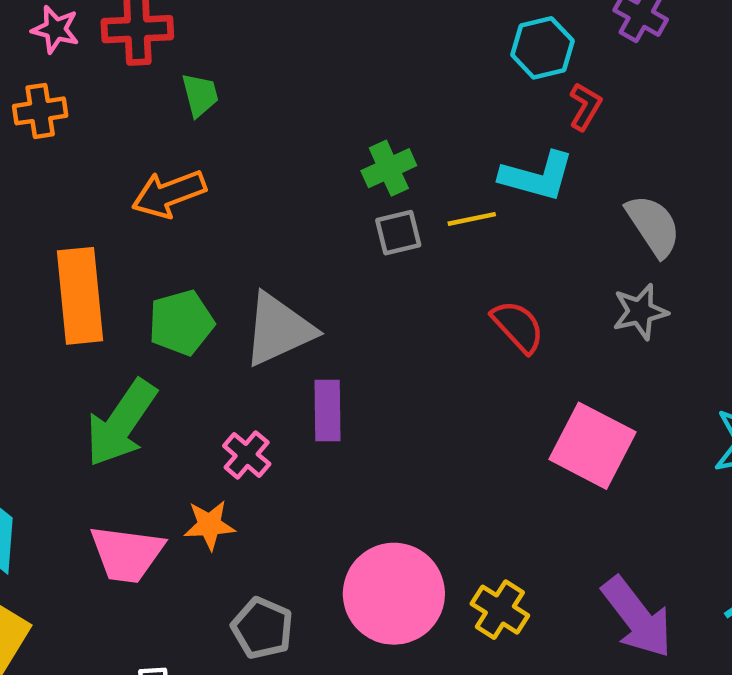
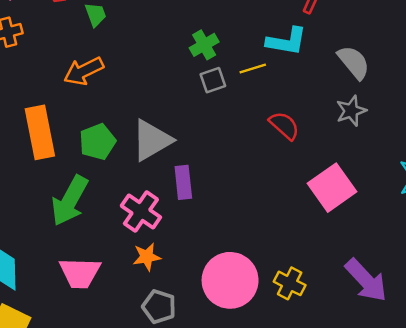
pink square: (592, 446) -> (332, 188), turned 33
pink cross: (247, 455) -> (141, 211), size x1.5
orange star: (209, 525) -> (147, 257), moved

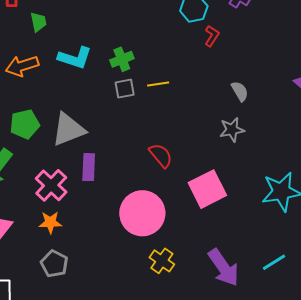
cyan L-shape: (287, 41) -> (75, 58), moved
gray semicircle: (354, 62) -> (240, 91), size x0.7
red semicircle: (284, 126) -> (161, 155), moved
pink circle: (230, 280) -> (142, 213), moved

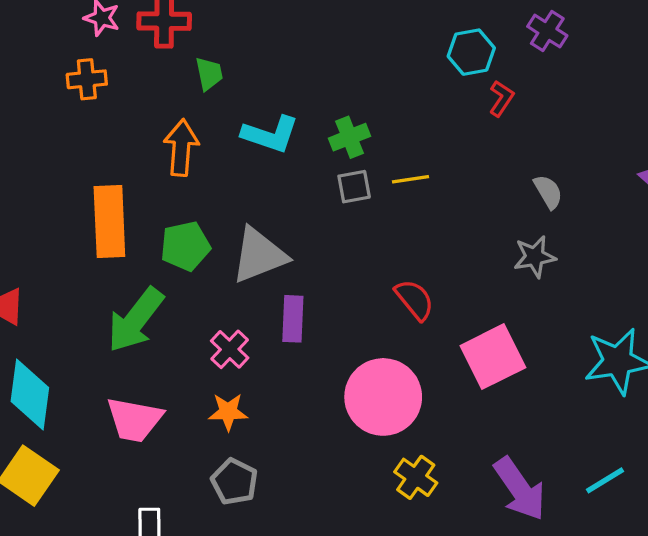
orange arrow: (22, 66) -> (181, 148), turned 112
pink cross: (51, 185) -> (230, 349), size x0.7

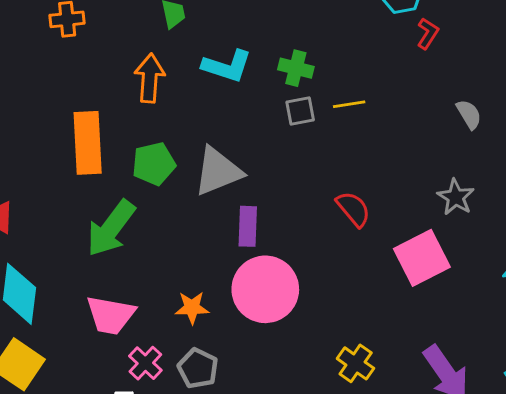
green cross: (350, 137) -> (296, 68), turned 36
gray star: (535, 257) -> (456, 197), moved, turned -30
pink cross: (230, 349) -> (145, 363), moved
pink circle: (383, 397) -> (265, 289), moved

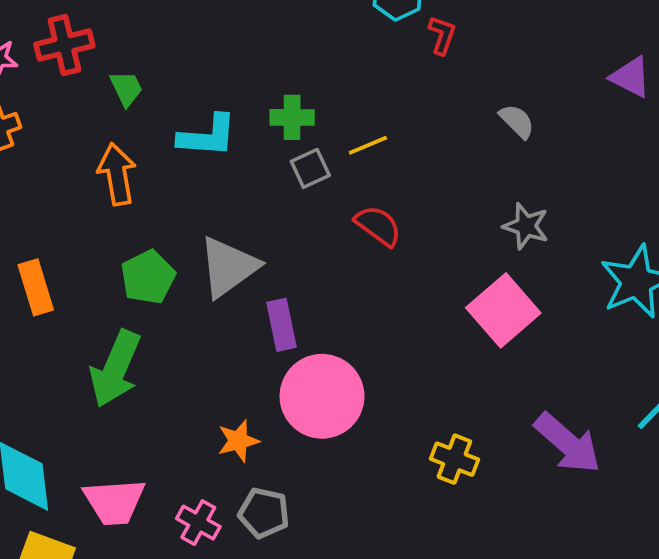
orange rectangle: (88, 143) -> (36, 287), moved, size x0.7
red semicircle: (353, 209) -> (378, 226), moved
pink trapezoid: (111, 315) -> (114, 502), moved

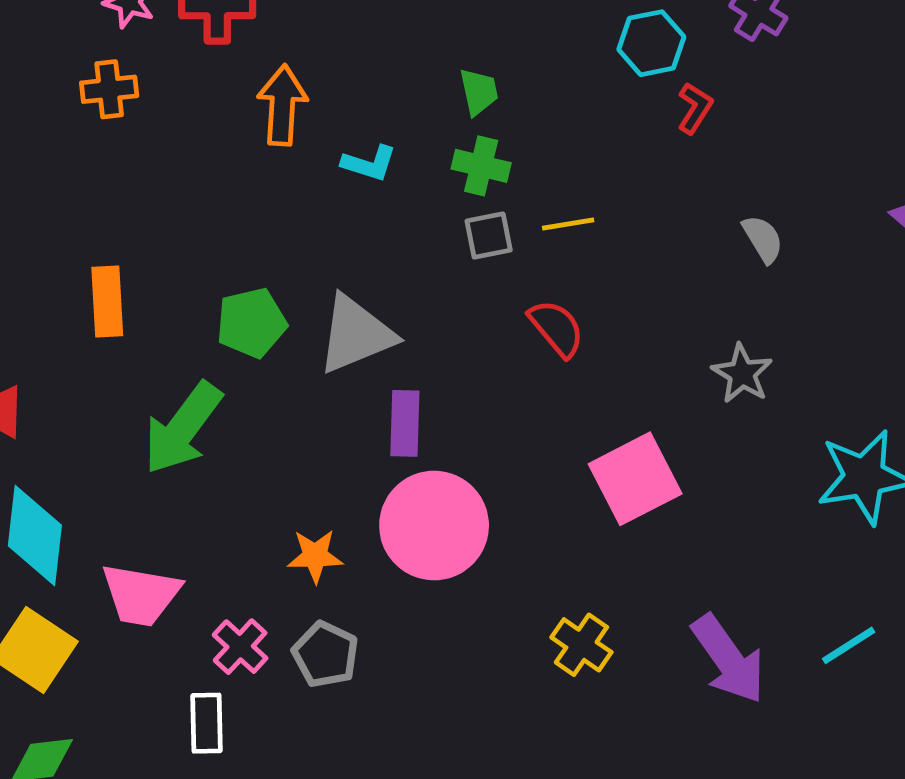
green trapezoid: (126, 88) -> (479, 92), moved
cyan L-shape: (207, 136) -> (369, 163), size x0.7
orange arrow: (117, 174) -> (282, 105), moved
pink square: (503, 310) -> (635, 479), moved

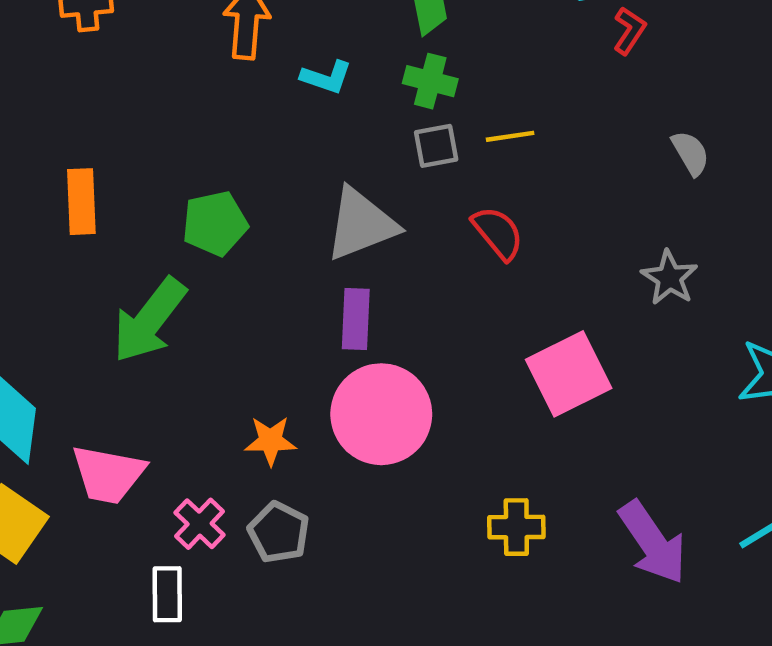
gray triangle: (356, 334) -> (361, 224), moved
yellow cross: (581, 645) -> (516, 527), turned -36

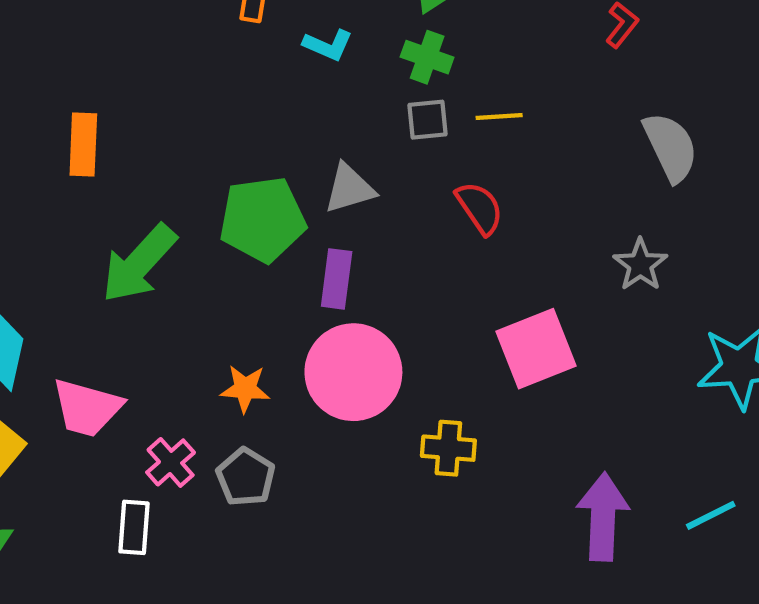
gray semicircle: (691, 153) -> (671, 147), size x1.6
green pentagon: (215, 223) -> (262, 219), moved, size x1.4
gray triangle: (361, 224) -> (349, 189), size x0.7
yellow cross: (516, 527) -> (448, 448), moved
purple arrow: (653, 542) -> (603, 517), turned -148

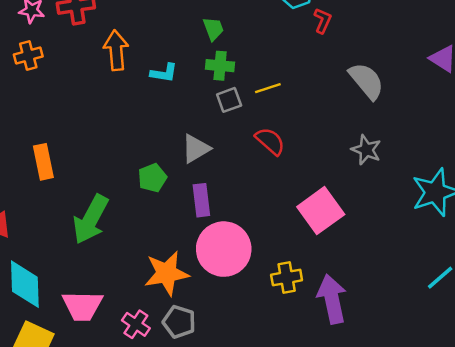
green pentagon: (262, 219) -> (152, 178), size x0.6
orange star: (245, 389) -> (167, 273), size x1.6
purple arrow: (603, 517) -> (332, 299), moved

